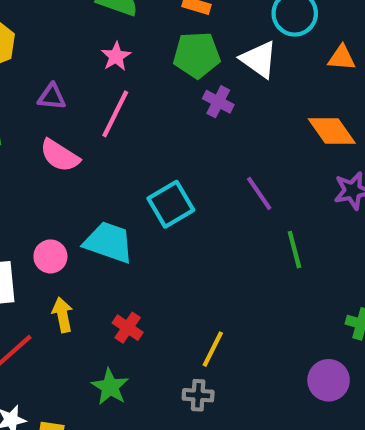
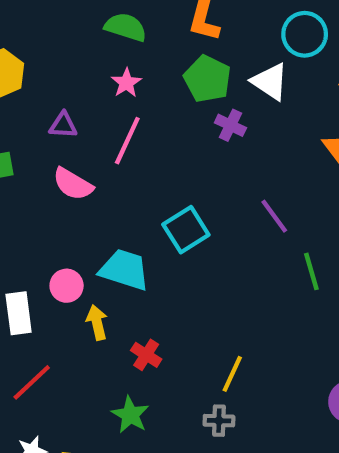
green pentagon: (197, 55) -> (207, 79), turned 30
yellow arrow: (63, 315) -> (97, 323), moved

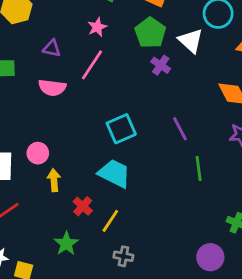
pink semicircle: (73, 184) -> (52, 88), turned -32
cyan trapezoid: (125, 270) -> (114, 173), moved
yellow line: (232, 374) -> (110, 221), moved

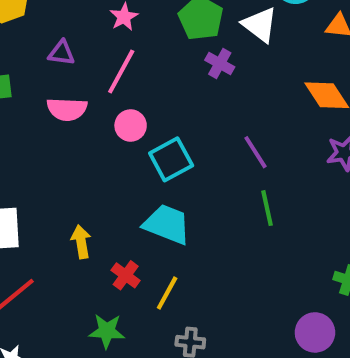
pink circle: (38, 153) -> (131, 126), moved
green line: (199, 169) -> (267, 208), moved
green star: (66, 244) -> (107, 331), turned -30

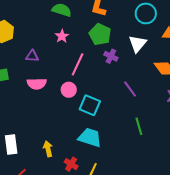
white triangle: (260, 25) -> (138, 44), moved, turned 36
pink line: (121, 72) -> (78, 64), moved
purple line: (255, 152) -> (130, 89), moved
cyan square: (171, 159) -> (90, 105), turned -35

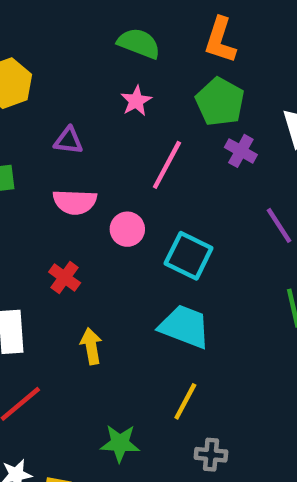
pink circle: (69, 90) -> (127, 229), moved
red cross: (71, 164) -> (65, 277), moved

